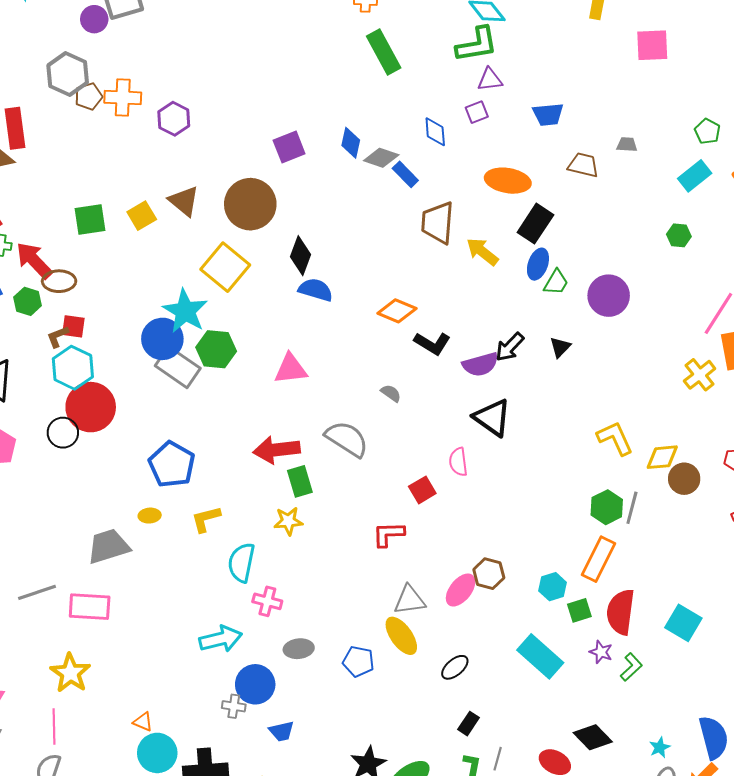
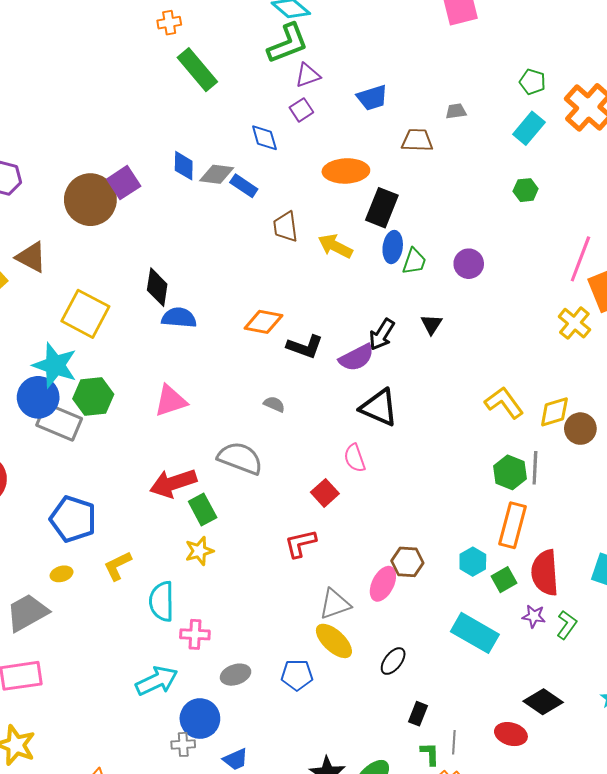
brown circle: (250, 204) -> (90, 200), moved
brown trapezoid: (438, 223) -> (285, 227), size x0.7
purple circle: (609, 296) -> (469, 264), size x0.7

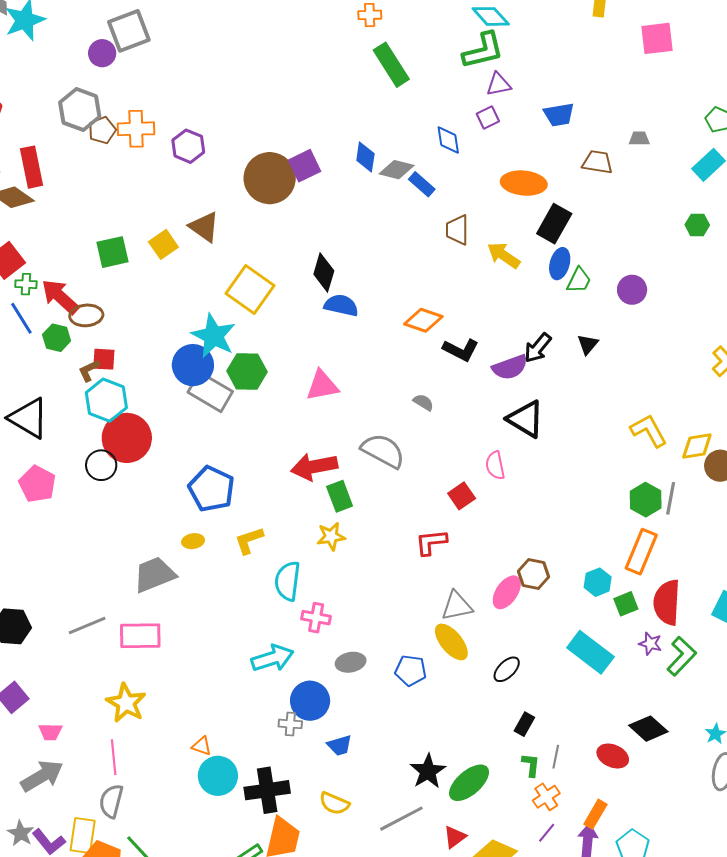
green L-shape: (567, 625) -> (682, 656), size x1.4

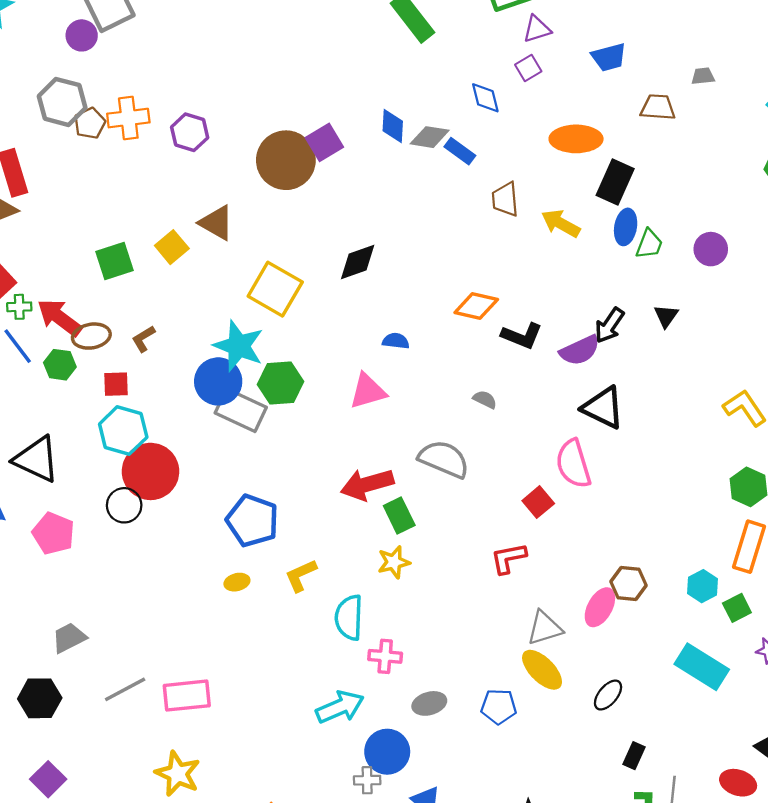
black diamond: (324, 273) -> (358, 262), turned 60
blue semicircle: (341, 305) -> (396, 341), moved, size x0.7
brown L-shape: (89, 370) -> (143, 339), moved
pink semicircle: (495, 465) -> (573, 464), size x1.5
gray trapezoid: (154, 575) -> (69, 638), moved, size x0.7

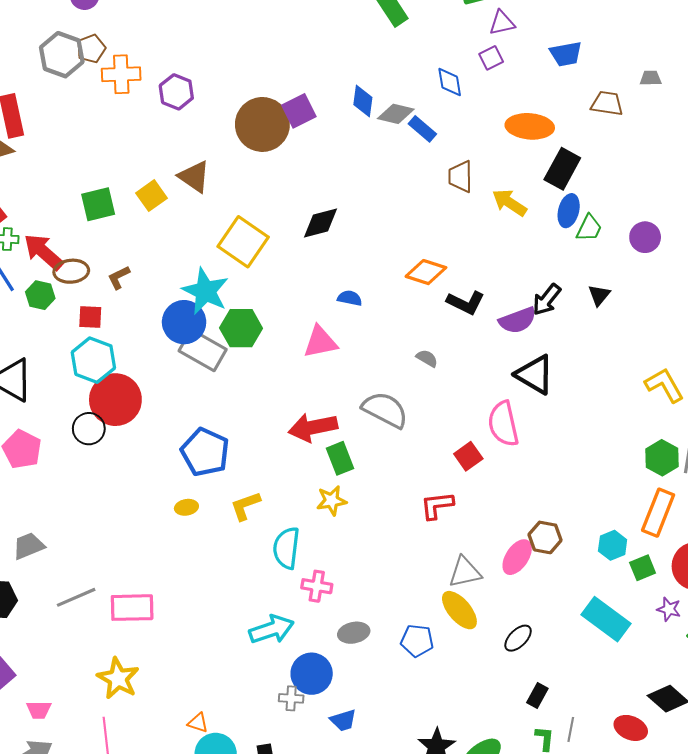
brown pentagon: (90, 123) -> (91, 49), moved

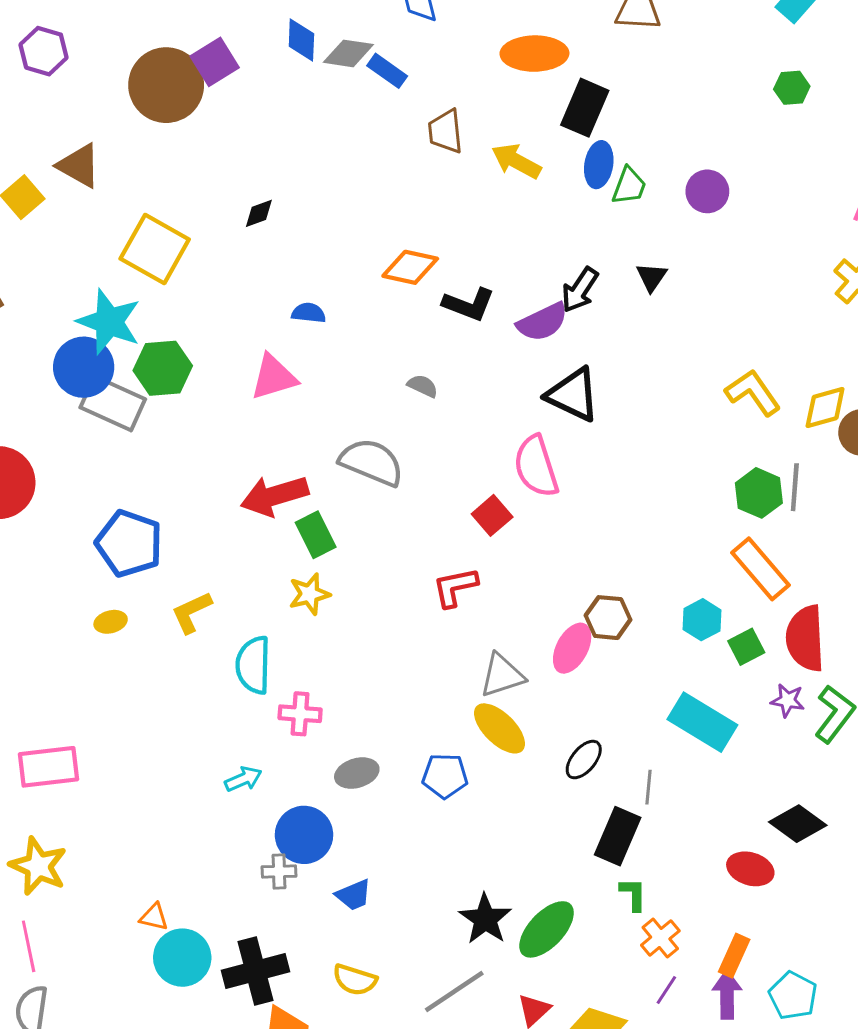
black diamond: (321, 223) -> (259, 213), size x0.6
orange rectangle: (658, 513) -> (760, 569), turned -57
cyan arrow: (272, 629) -> (243, 779), size x0.6
black rectangle: (537, 696) -> (618, 836), size x1.6
gray line: (571, 729) -> (648, 787), moved

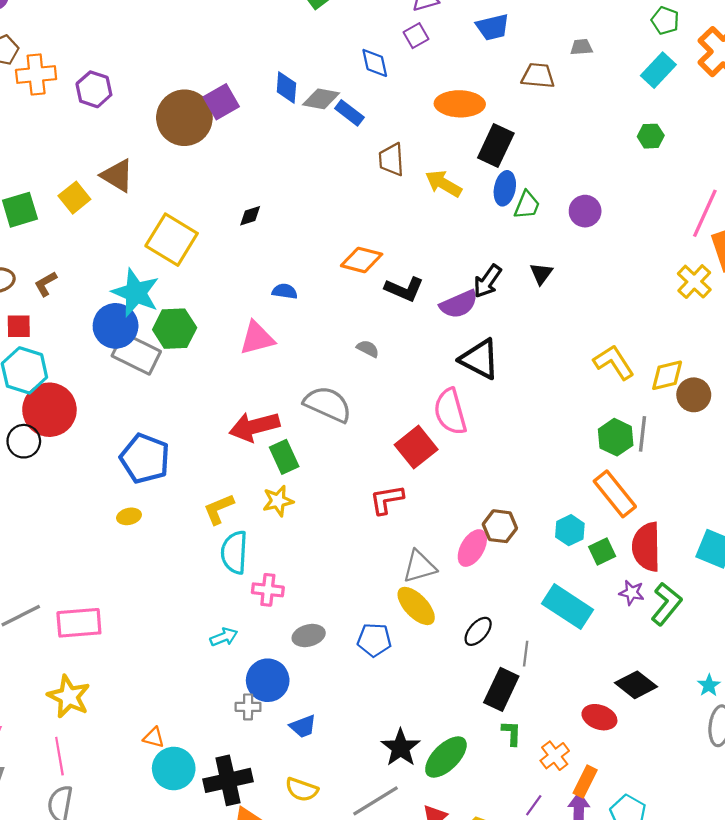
red square: (492, 515) -> (416, 447), size x1.4
yellow L-shape: (191, 612) -> (219, 509), moved
orange cross: (660, 938) -> (555, 756), moved

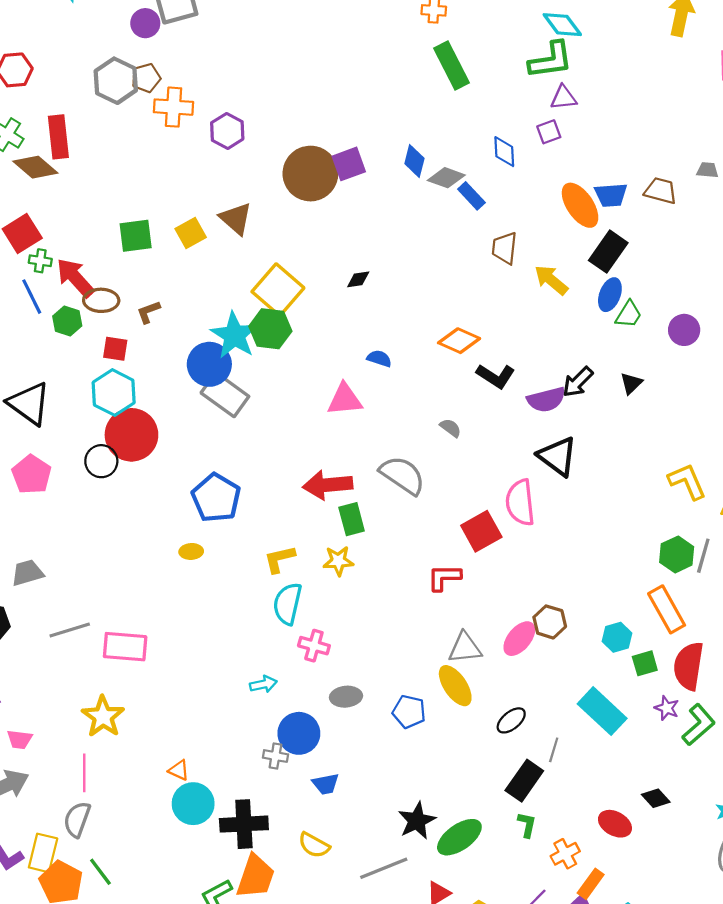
blue trapezoid: (493, 27) -> (611, 195), moved
orange ellipse: (460, 104) -> (580, 205), turned 45
green hexagon: (175, 329) -> (270, 329), moved
black diamond: (636, 685) -> (656, 798), size x0.7

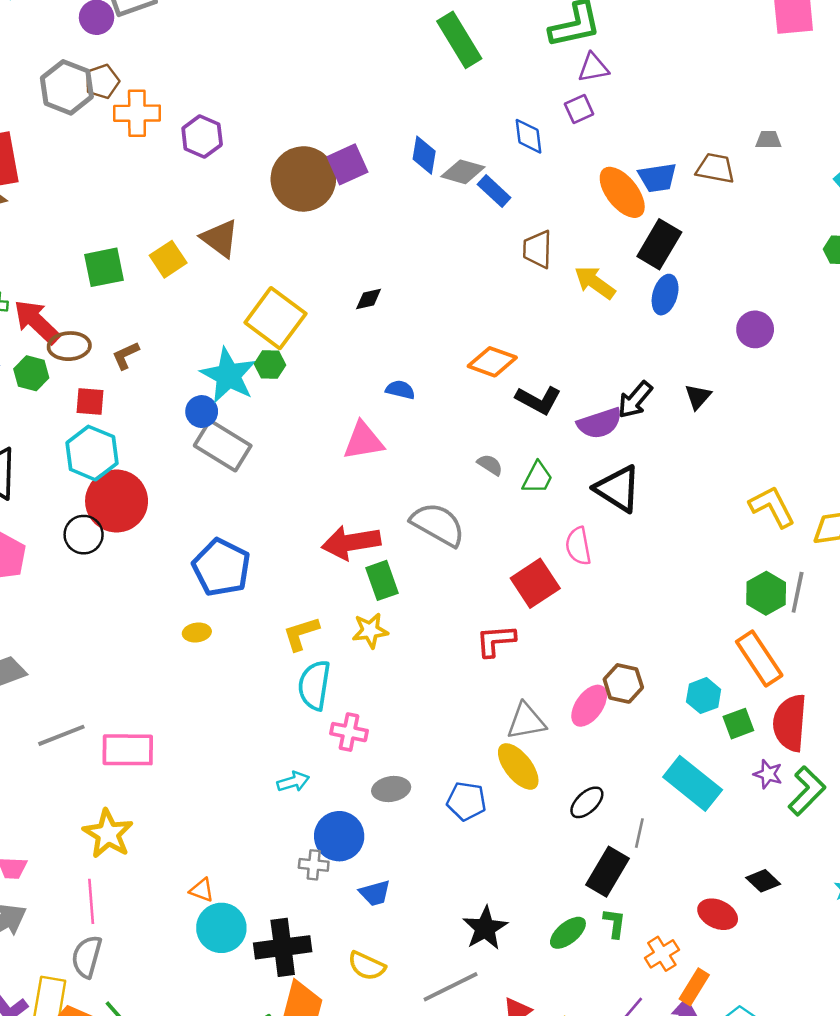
green trapezoid: (629, 314) -> (538, 478), moved
green hexagon: (270, 329) -> (270, 365), size x0.6
blue circle: (209, 364) -> (202, 412), size x0.6
pink semicircle: (520, 502) -> (578, 546), size x0.7
green ellipse: (459, 837) -> (568, 933), moved, size x0.7

